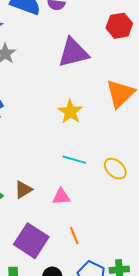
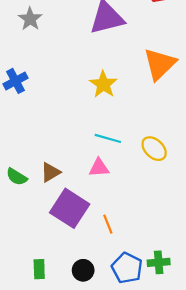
pink triangle: (61, 197) -> (99, 168), moved
purple square: (31, 241) -> (70, 208), moved

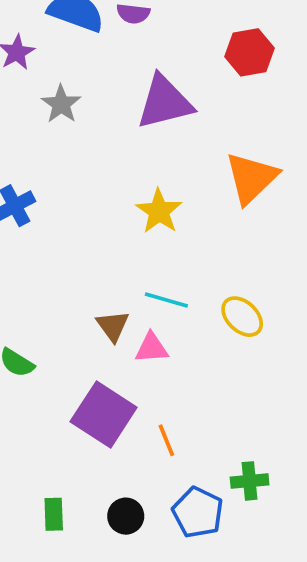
gray star: (30, 19) -> (61, 104), moved
brown triangle: (50, 172) -> (113, 326), moved, turned -35
green cross: (159, 262) -> (250, 481), moved

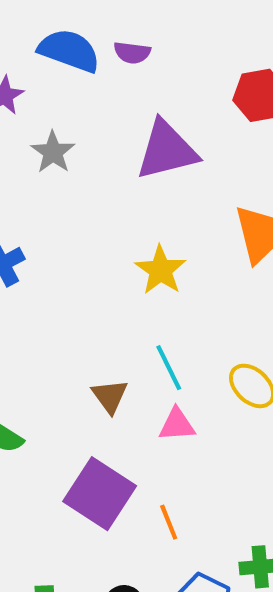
cyan line: (166, 300) -> (169, 368), turned 48
pink triangle: (152, 348) -> (177, 425), moved

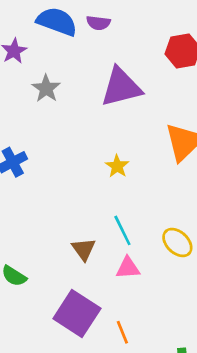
yellow star: (161, 270) -> (117, 166), size x0.7

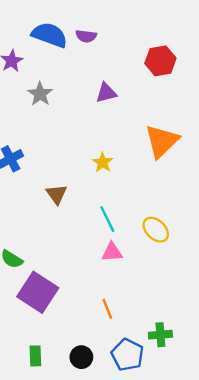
purple triangle: (121, 87) -> (106, 93), size x0.6
brown triangle: (84, 249) -> (57, 194), moved
purple square: (77, 313) -> (38, 292), moved

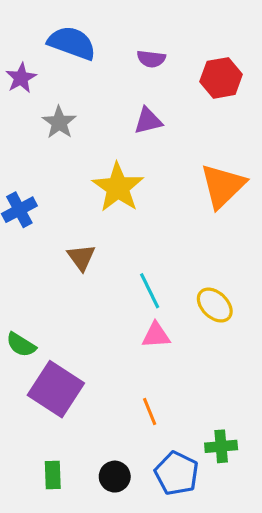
purple semicircle: (86, 36) -> (151, 59), moved
yellow star: (103, 162) -> (118, 187), moved, size x1.8

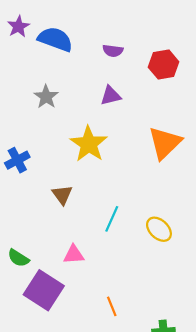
purple star: (21, 78) -> (18, 26), moved
cyan line: (150, 291) -> (112, 219), turned 50
pink triangle: (156, 335) -> (74, 255), moved

